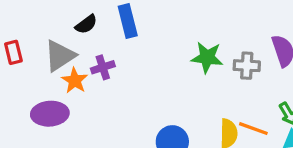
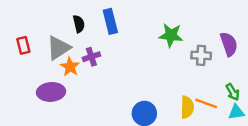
black semicircle: (86, 24) -> (79, 24), turned -66
green star: (207, 57) -> (171, 35), moved

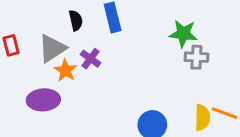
gray cross: (201, 55) -> (196, 57), moved
purple cross: (91, 57) -> (91, 59), turned -36

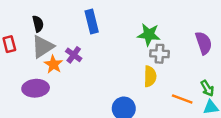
black semicircle: (76, 20) -> (38, 24), moved
yellow semicircle: (202, 118) -> (150, 76), moved

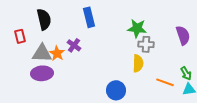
black semicircle: (38, 24) -> (44, 19), size x1.5
gray triangle: (43, 47) -> (42, 53), moved, turned 35

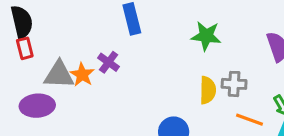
black semicircle: (44, 19) -> (22, 22), moved
gray cross: (146, 44) -> (234, 84), moved
purple ellipse: (42, 73) -> (37, 106), moved

